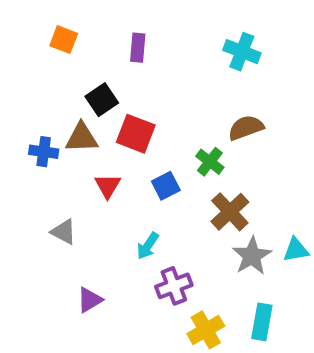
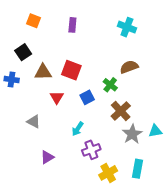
black square: (102, 100) -> (23, 52), moved
blue cross: (44, 152) -> (12, 80), moved

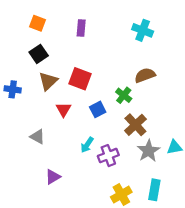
black square: (23, 52) -> (39, 54), moved
brown triangle: (43, 72) -> (48, 81), turned -42
purple cross: (91, 150) -> (108, 156), moved

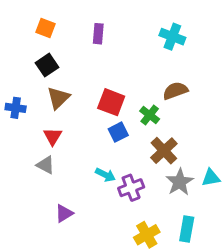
red square: (80, 79) -> (111, 102), moved
red triangle: (63, 109) -> (53, 136), moved
cyan arrow: (87, 145) -> (105, 175), turned -98

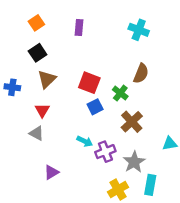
orange square: (46, 28) -> (36, 23), turned 35
brown semicircle: (175, 91) -> (141, 73), turned 132
gray star: (180, 182) -> (134, 162), moved

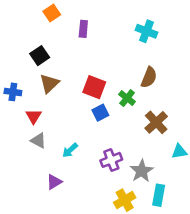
orange square: (36, 23) -> (52, 13), moved
red triangle: (42, 110) -> (34, 116), moved
brown cross: (132, 122) -> (156, 122), moved
cyan arrow: (85, 141) -> (70, 150), moved, turned 112

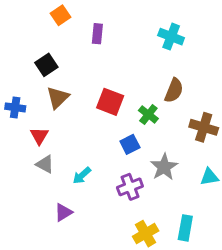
blue square: (100, 113) -> (130, 144), moved
brown cross: (156, 122) -> (204, 127), moved, turned -30
gray star: (142, 171) -> (164, 167), moved

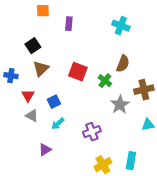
orange square: (61, 15) -> (43, 11), turned 32
brown cross: (204, 127) -> (144, 90), turned -30
blue square: (130, 144) -> (54, 102), moved
gray star: (164, 167) -> (120, 105), moved

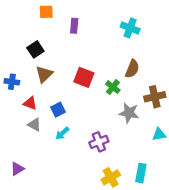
red triangle: (28, 96) -> (30, 103), turned -40
gray star: (120, 105) -> (129, 113), turned -30
purple triangle: (45, 150) -> (17, 169), moved

